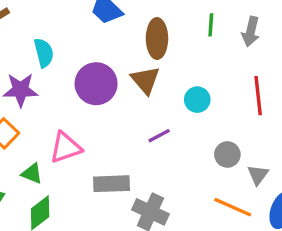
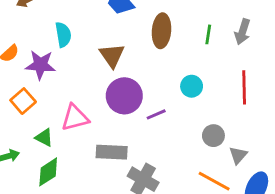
green line: (211, 25) -> (208, 34), moved
brown triangle: (145, 80) -> (112, 55), moved
purple circle: (96, 84) -> (124, 96), moved

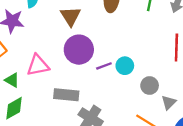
cyan circle: (192, 86) -> (125, 66), moved

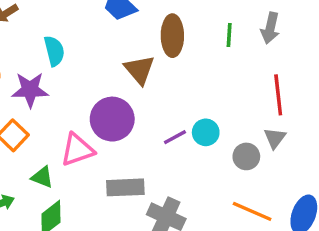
brown triangle: (71, 16) -> (139, 70), moved
purple circle: (79, 50) -> (112, 119), moved
gray triangle: (169, 102) -> (275, 138), moved

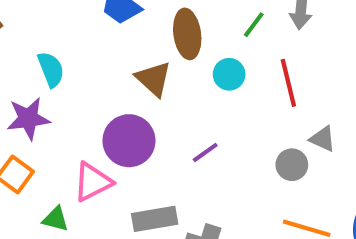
green line: (229, 35) -> (254, 25), turned 40
red line: (278, 95) -> (288, 83), moved
cyan circle: (206, 132) -> (229, 74), moved
gray triangle: (275, 138) -> (323, 139), turned -35

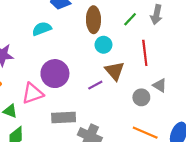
cyan semicircle: (51, 69) -> (42, 29), moved, turned -96
cyan circle: (229, 74) -> (103, 45), moved
brown triangle: (154, 79) -> (115, 71), moved

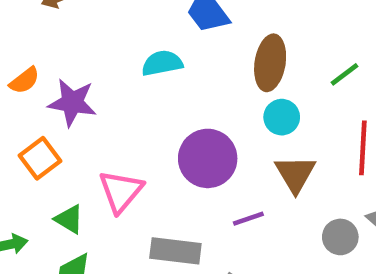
purple circle: (55, 74) -> (208, 158), moved
purple line: (95, 85) -> (248, 219), moved
pink triangle: (33, 93) -> (121, 191), turned -40

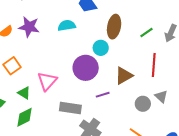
purple star: (72, 103) -> (29, 27), moved
cyan circle: (282, 117) -> (101, 48), moved
brown triangle: (295, 174) -> (124, 76), turned 30

